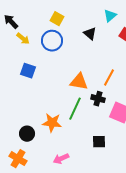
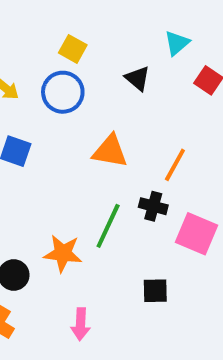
orange triangle: (79, 82) -> (110, 151), moved
pink arrow: (61, 159) -> (81, 324), turned -63

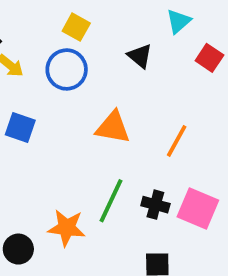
black cross: (153, 206) -> (155, 205), moved

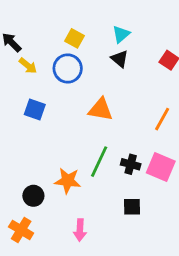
cyan triangle: (179, 21) -> (121, 34), moved
orange line: (177, 141) -> (162, 119), moved

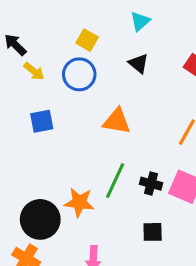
cyan triangle: (121, 34) -> (140, 21), moved
blue square: (35, 110) -> (42, 121), turned -30
black circle: (33, 196) -> (40, 219), size x1.6

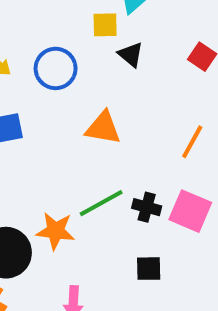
yellow square: (87, 40) -> (105, 25), moved, turned -30
green line: (115, 180) -> (101, 203), turned 36

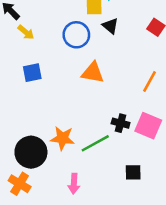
blue circle: (56, 68) -> (76, 35), moved
green line: (101, 203) -> (95, 143), moved
black square: (149, 269) -> (133, 172), moved

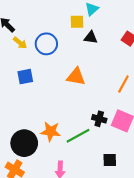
black triangle: (110, 26) -> (91, 38), turned -32
blue circle: (76, 35) -> (46, 44), moved

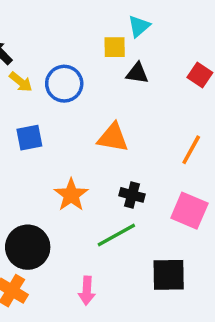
black cross: (99, 119) -> (132, 195), moved
orange star: (51, 132) -> (71, 195), moved, turned 30
black square: (110, 160) -> (169, 275), size x1.5

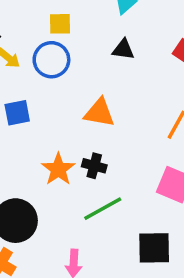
yellow square: (115, 47) -> (60, 24), moved
black cross: (132, 195) -> (94, 166), moved

